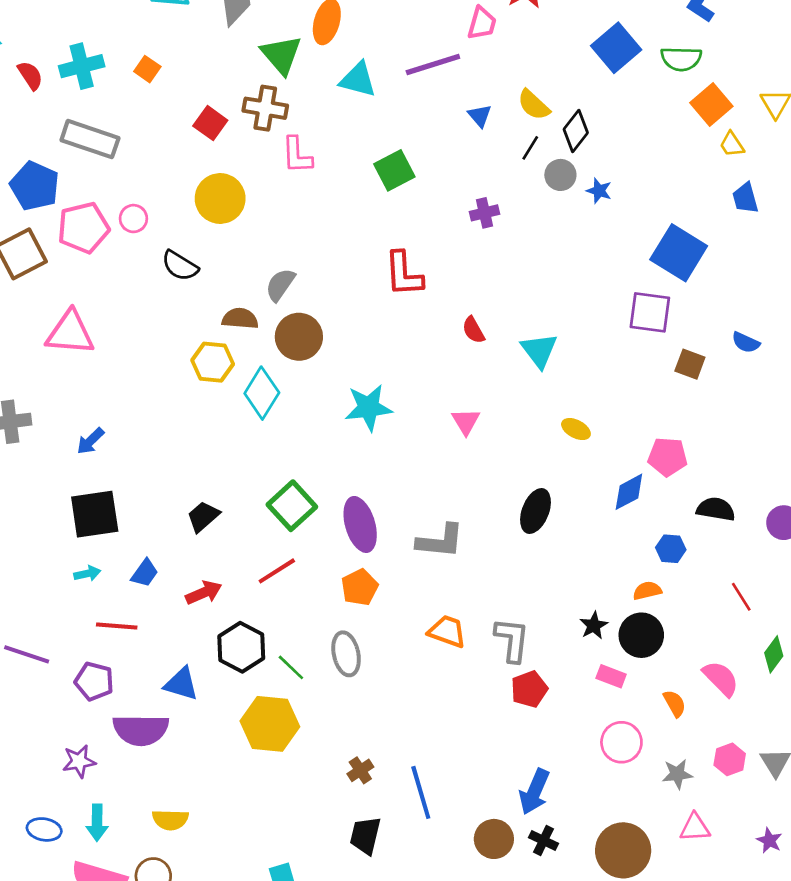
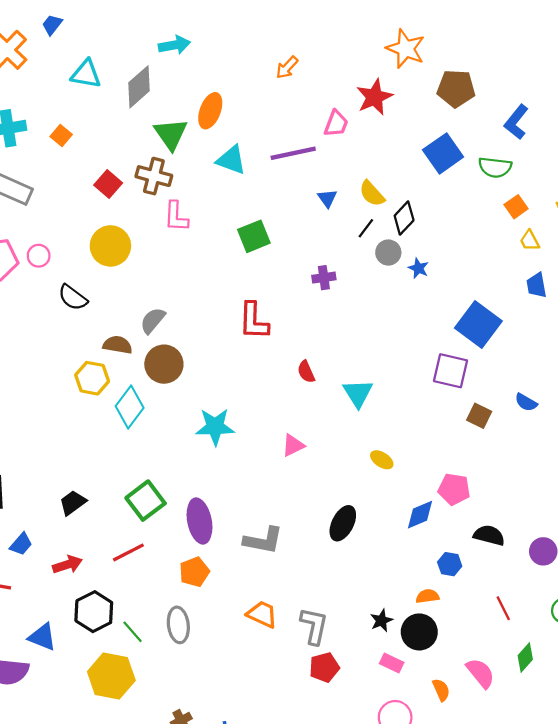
orange square: (711, 105) -> (516, 207), size x0.7
pink triangle: (466, 421) -> (293, 445), turned 30

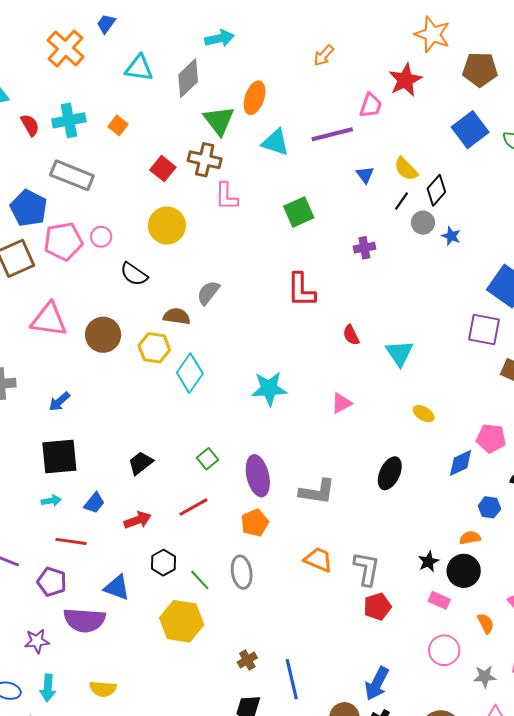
brown circle: (164, 364) -> (103, 335), moved
green square: (146, 501) -> (207, 459), size x0.6
black hexagon: (94, 612) -> (163, 563), size x0.7

